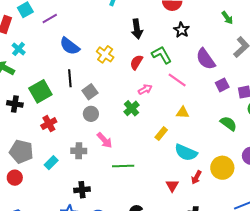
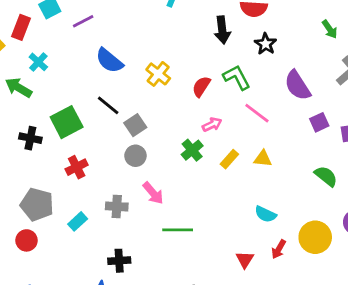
black arrow: (137, 29) -> (222, 30), moved
black line: (70, 78) -> (108, 105), turned -48
yellow rectangle: (161, 134) -> (229, 159), moved
cyan semicircle: (186, 152) -> (265, 214), size x0.7

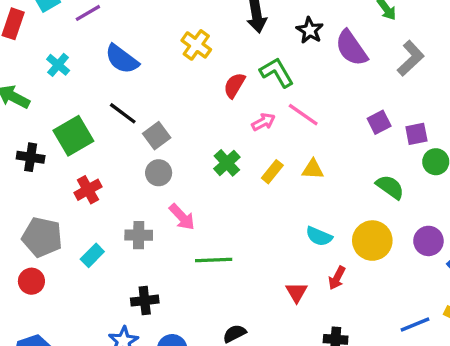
cyan cross: (38, 62) -> (58, 65), moved
yellow cross: (158, 74) -> (196, 45), moved
purple semicircle: (297, 85) -> (351, 48), moved
pink arrow: (212, 125) -> (263, 122), moved
yellow circle: (315, 237) -> (372, 241), moved

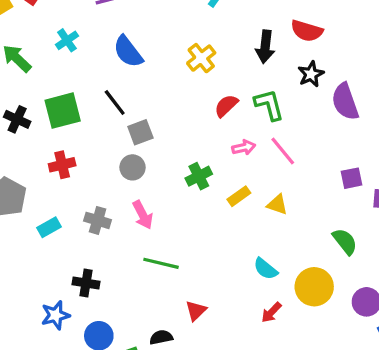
red triangle: (296, 292) -> (196, 311), moved

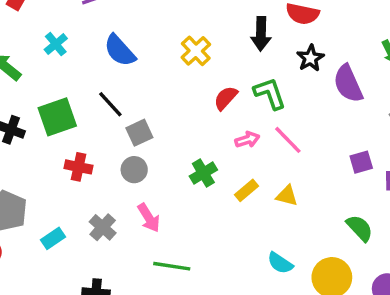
red cross: (62, 165) -> (78, 167), moved, turned 30
gray cross: (98, 220) -> (103, 227), turned 30

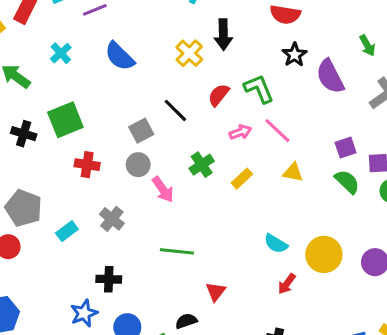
black arrow: (261, 34) -> (223, 35), moved
black line: (110, 104) -> (175, 110), moved
yellow triangle: (287, 196) -> (293, 172), moved
pink arrow: (149, 218) -> (163, 189), moved
green semicircle: (360, 228) -> (347, 182), moved

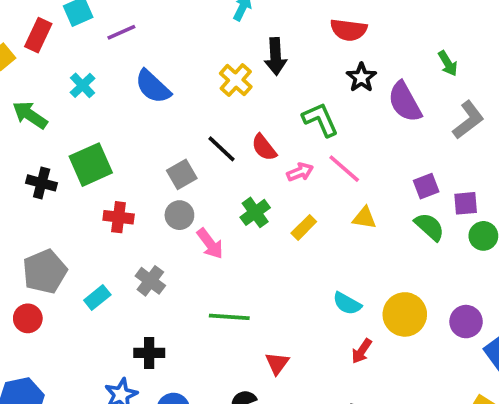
red semicircle: (219, 95) -> (264, 147), moved, turned -75
gray pentagon: (24, 208) -> (45, 272), turned 30

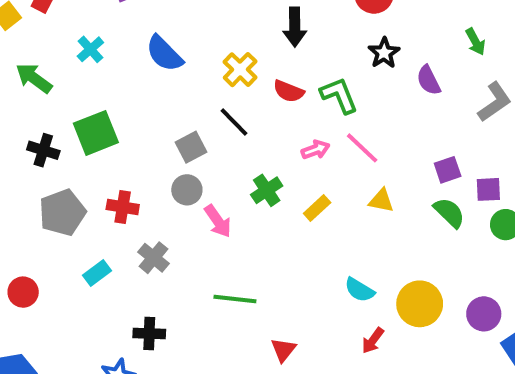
yellow cross: (236, 80) -> (240, 70), moved
purple semicircle: (405, 102) -> (429, 80), size x0.7
red semicircle: (264, 147) -> (289, 91), moved, turned -32
red cross: (119, 217) -> (123, 207), moved
gray pentagon: (45, 272) -> (62, 213), moved

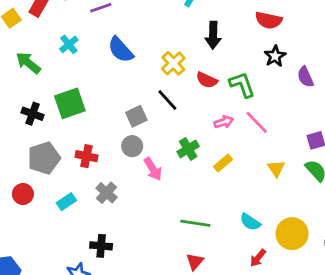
yellow triangle: (381, 201) -> (276, 168), moved, turned 42
red circle: (23, 292) -> (23, 194), moved
green line: (235, 299) -> (195, 223), moved

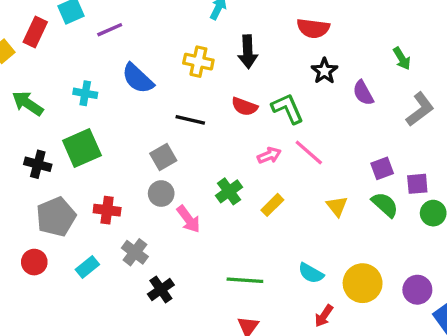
cyan cross: (69, 44) -> (85, 93), moved, turned -36
yellow cross: (173, 63) -> (198, 62), moved, turned -30
black line: (167, 100) -> (190, 120), moved, turned -30
black cross: (101, 246) -> (161, 290), moved, turned -35

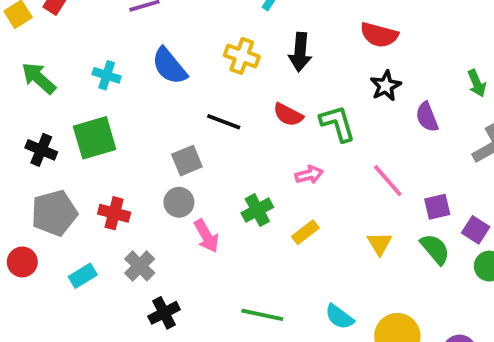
pink line: (309, 152) -> (388, 181), moved
purple square: (417, 184) -> (476, 230), turned 30

